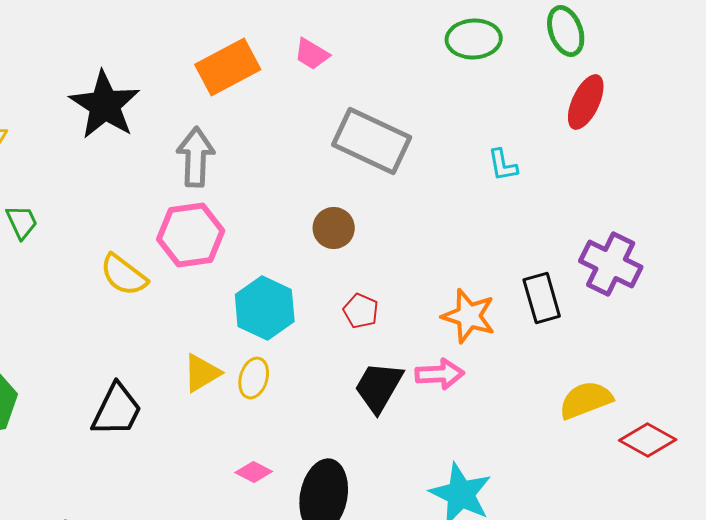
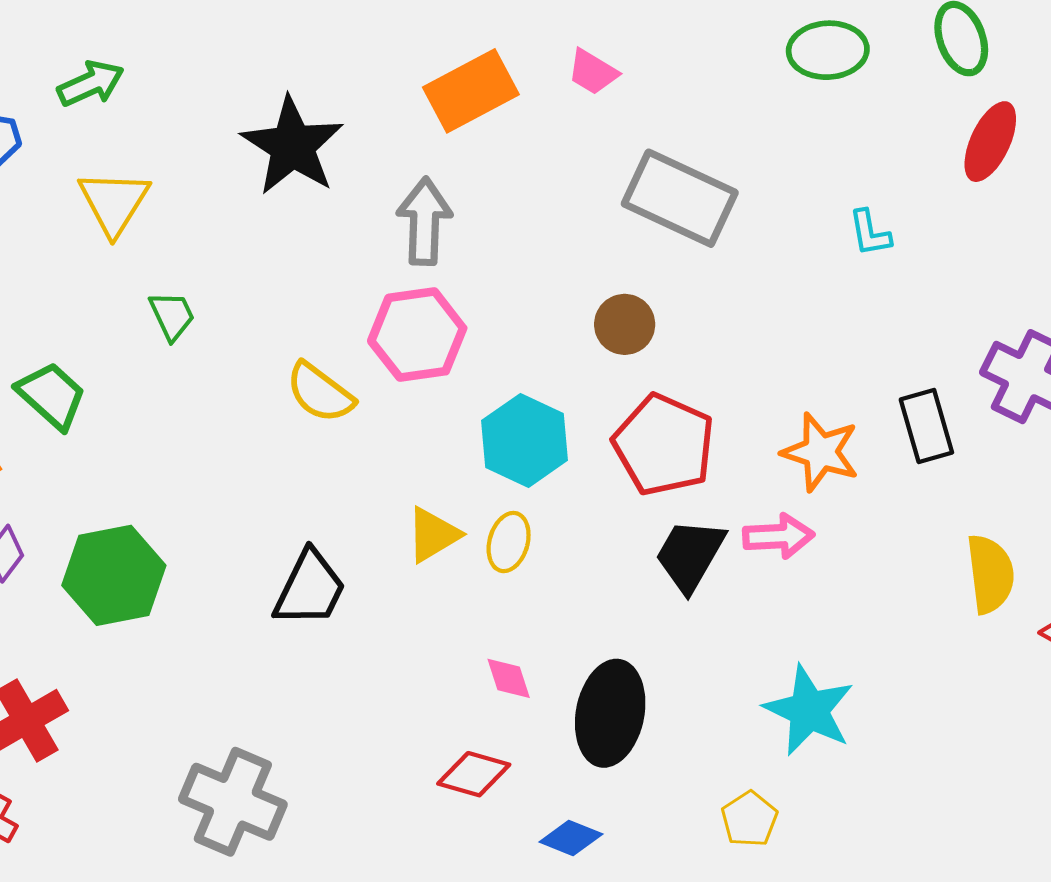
red pentagon: (361, 311) -> (664, 445), size x2.0
yellow semicircle: (586, 400) -> (990, 574), turned 104
pink diamond: (254, 472) -> (509, 678), turned 45

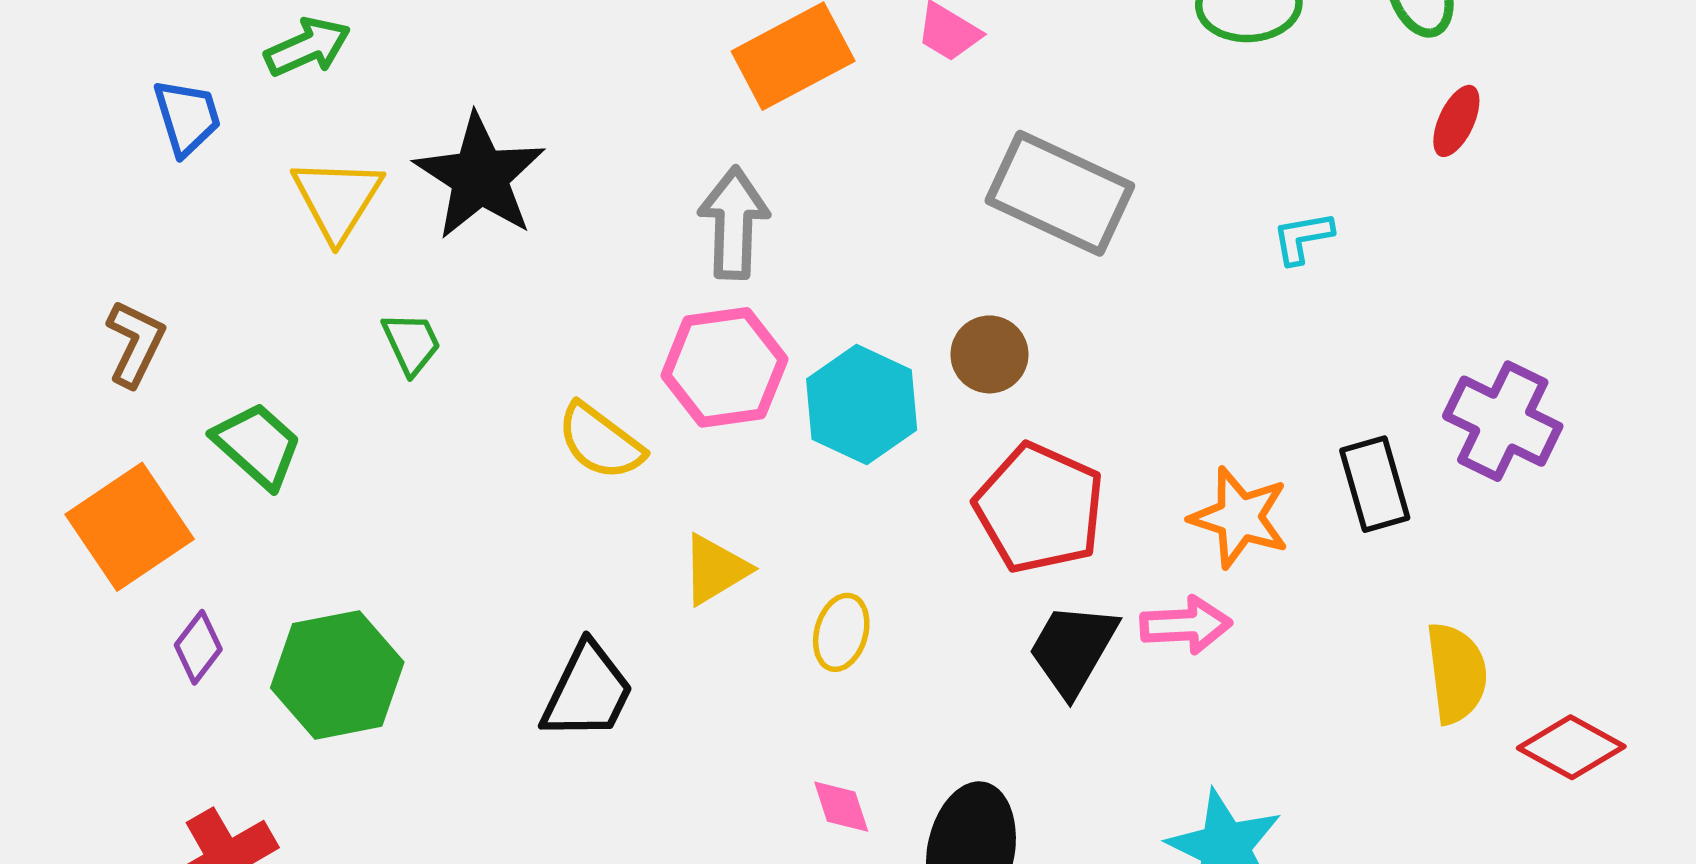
red ellipse: (990, 142) -> (1456, 121), size x0.7
black star: (292, 146) -> (480, 177), moved
cyan L-shape: (870, 233) -> (1303, 238), turned 90
cyan hexagon: (525, 440) -> (862, 404), moved
yellow triangle: (433, 535) -> (715, 569), moved

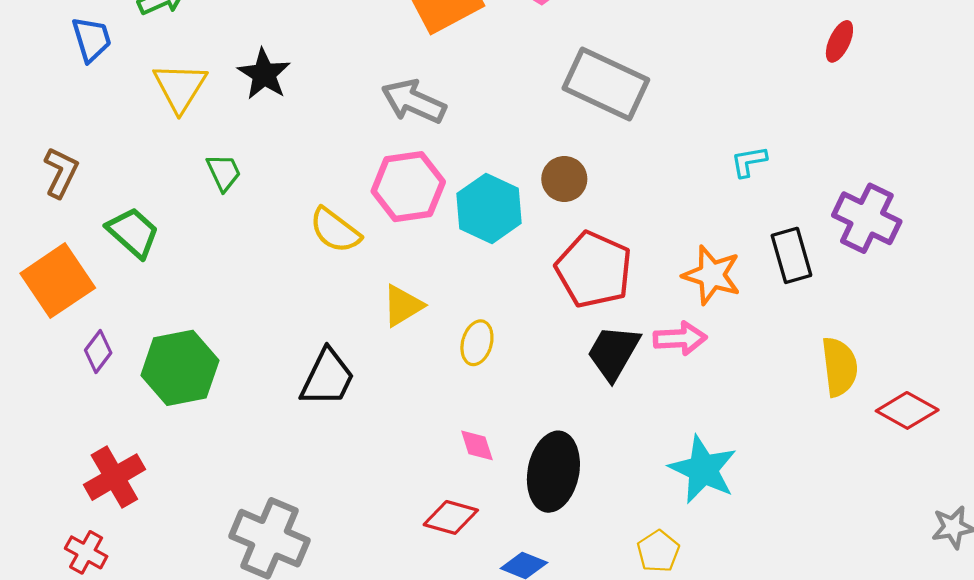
black star: (480, 177) -> (264, 74), size x0.7
gray arrow: (734, 223) -> (414, 101), turned -68
cyan L-shape: (1303, 238) -> (749, 161), moved

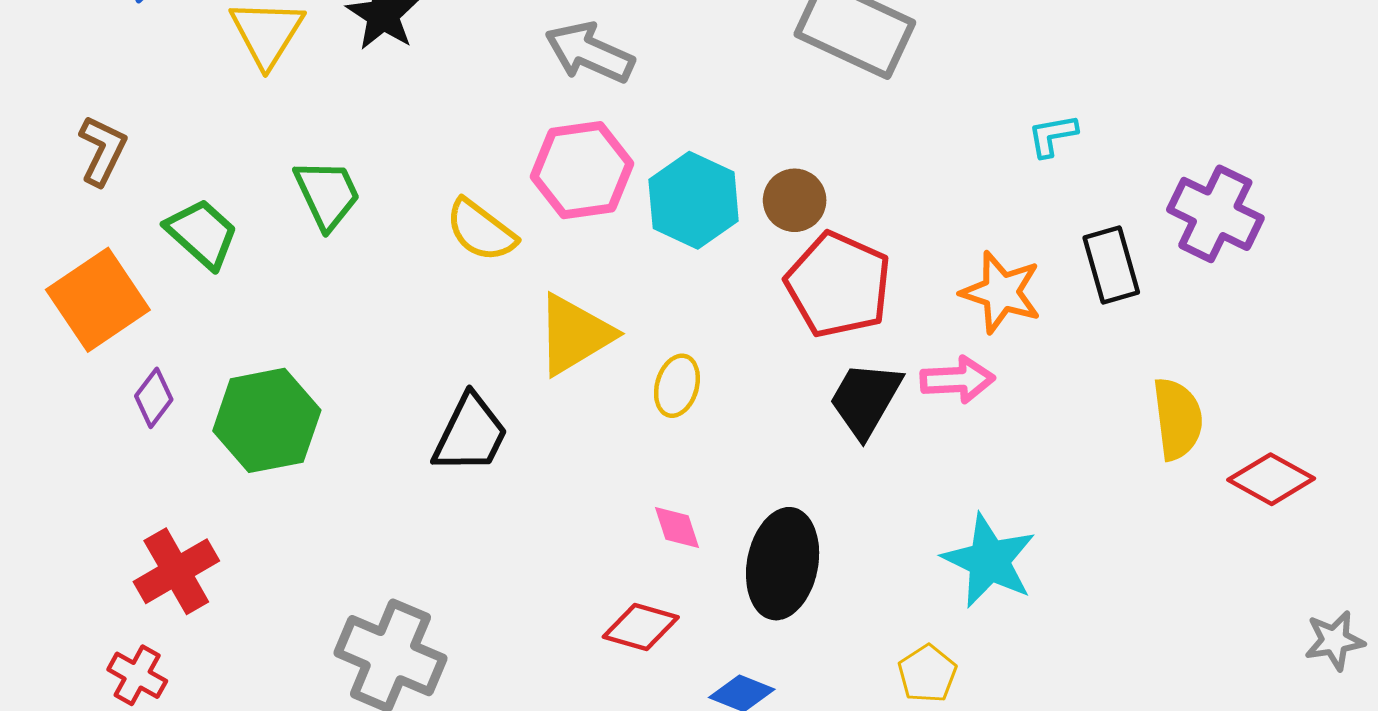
green trapezoid: (224, 172) -> (327, 194), moved, size x1.4
brown circle: (564, 179) -> (795, 200), moved
yellow triangle: (403, 306) -> (574, 334), size x1.4

